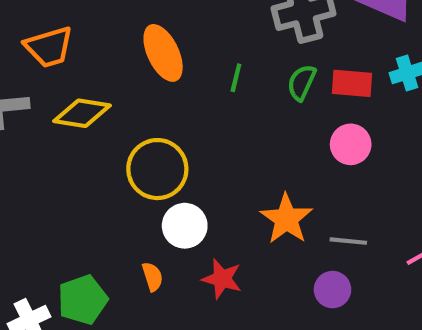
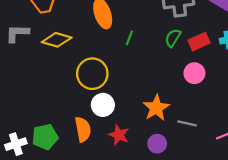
green line: (236, 78) -> (129, 38), moved
red rectangle: (352, 83) -> (199, 42), turned -36
orange semicircle: (152, 277) -> (83, 129), size x1.6
purple circle: (333, 290) -> (157, 144), moved

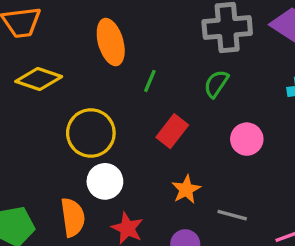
red rectangle: (199, 42) -> (172, 131), moved, turned -30
orange star: (156, 108) -> (186, 189), size x0.7

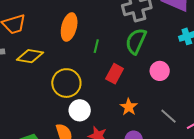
orange ellipse: (111, 42) -> (69, 27), turned 40
green semicircle: (216, 84) -> (136, 41), size x1.5
gray line: (232, 215) -> (169, 116), moved, turned 36

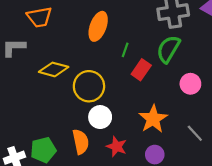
yellow diamond: (30, 56) -> (54, 69), moved
red rectangle: (115, 74) -> (141, 70), moved
orange star: (129, 107) -> (153, 119), size x1.5

